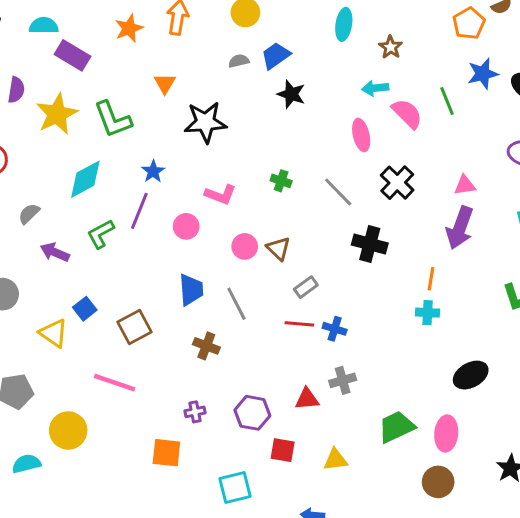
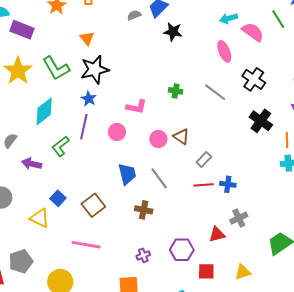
black star: (205, 122) -> (95, 70), moved
black cross: (370, 244) -> (261, 121), moved, turned 30

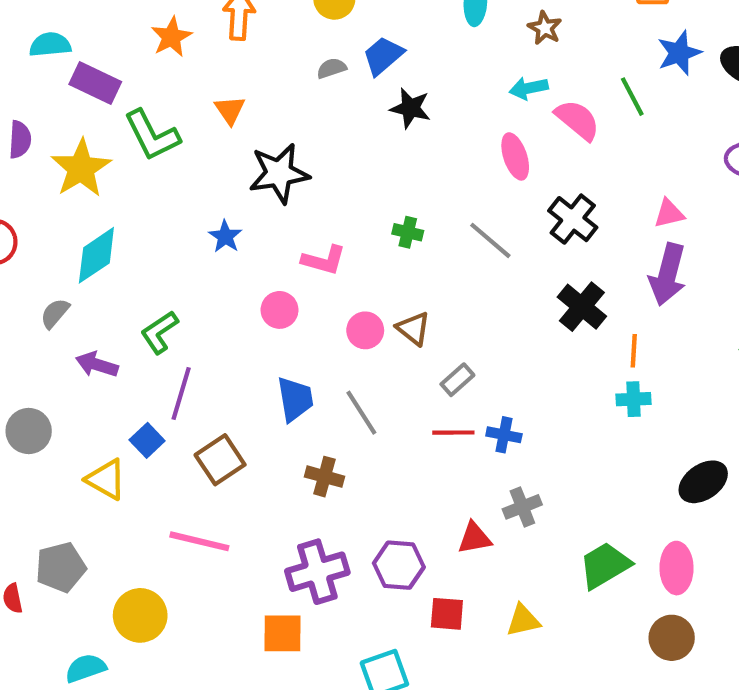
green L-shape: (56, 68) -> (152, 135), moved
black star: (95, 70) -> (279, 173), moved
cyan diamond: (44, 111) -> (96, 255), moved
purple line: (84, 127) -> (181, 394), moved
purple cross: (143, 255) -> (317, 572), size x2.0

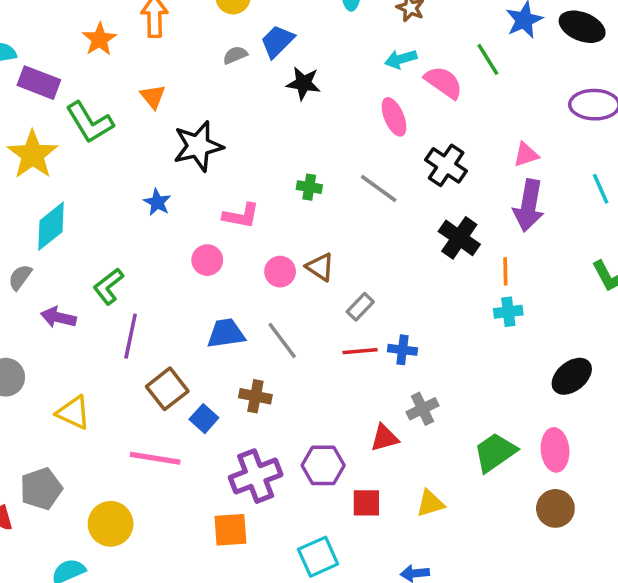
blue trapezoid: (295, 399) -> (226, 333), turned -84
blue square: (147, 440) -> (204, 419), moved

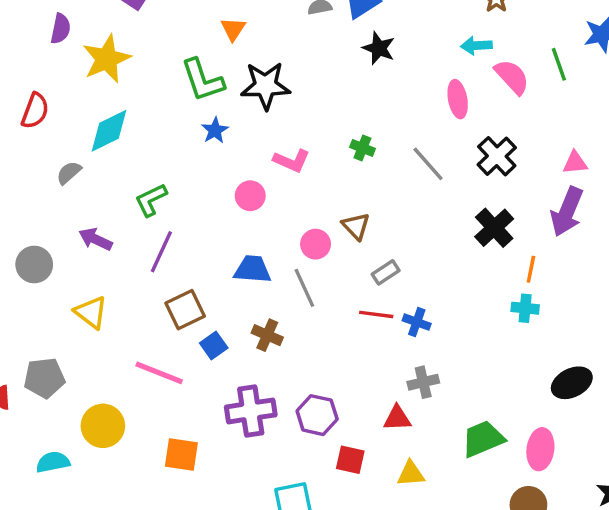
green L-shape: (90, 122) -> (203, 80), moved
pink circle: (280, 272) -> (316, 244), moved
purple arrow: (58, 317) -> (96, 239), moved
red triangle: (384, 438) -> (397, 418), moved
orange square: (230, 530) -> (181, 455), moved

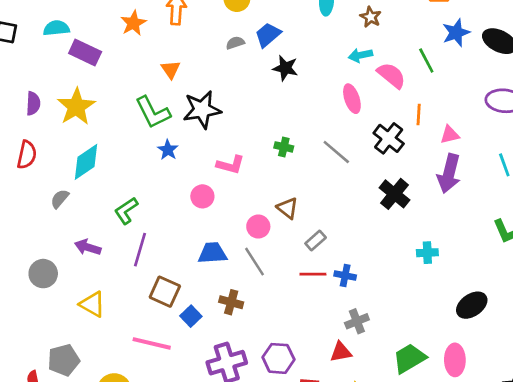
purple semicircle: (61, 29) -> (33, 103), moved
orange line: (531, 269) -> (419, 115), moved
brown square: (185, 310) -> (165, 292), turned -32

